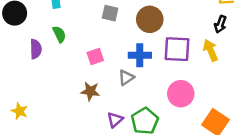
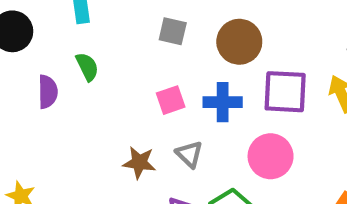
pink square: (95, 57) -> (171, 100), moved
gray triangle: (126, 78) -> (189, 154), moved, turned -42
pink circle: (181, 94) -> (271, 156), moved

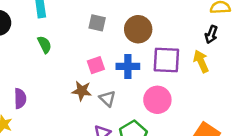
purple semicircle: (48, 92) -> (20, 99), moved
brown star: (139, 163) -> (82, 91), moved

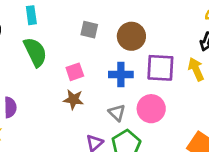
green semicircle: (44, 45) -> (35, 52), size x1.6
pink square: (96, 65) -> (75, 72), moved
gray triangle: (107, 99) -> (117, 113), moved

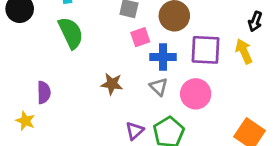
pink square: (75, 72) -> (140, 37), moved
gray triangle: (117, 113) -> (159, 87), moved

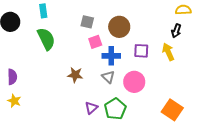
purple square: (206, 50) -> (141, 51), size x0.7
purple semicircle: (44, 92) -> (12, 77), moved

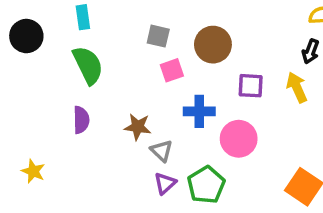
blue cross: (111, 56) -> (199, 111), moved
purple semicircle: (12, 77) -> (81, 120), moved
gray triangle: (108, 77) -> (162, 151), moved

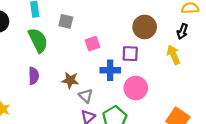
gray square: (158, 36) -> (66, 21), moved
brown circle: (213, 45) -> (145, 27), moved
purple square: (251, 86) -> (130, 54), moved

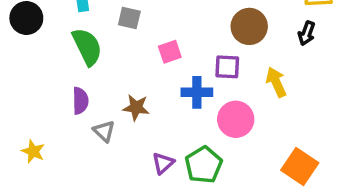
yellow arrow: (173, 55) -> (276, 82), moved
gray triangle: (86, 96) -> (104, 131), moved

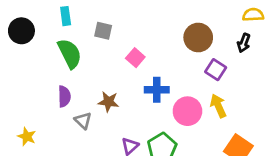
pink square: (170, 52) -> (135, 58), turned -30
purple square: (227, 67) -> (216, 70), moved, turned 30
yellow arrow: (276, 82) -> (218, 106), moved

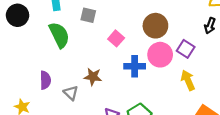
brown circle: (198, 38) -> (155, 26), moved
purple semicircle: (64, 96) -> (45, 80), moved
pink circle: (187, 111) -> (160, 55), moved

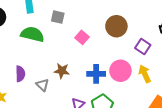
green semicircle: (59, 35) -> (32, 34), turned -50
pink circle: (160, 55) -> (120, 71), moved
blue cross: (135, 66) -> (96, 74), moved

